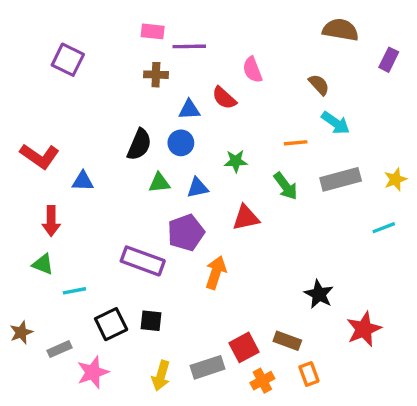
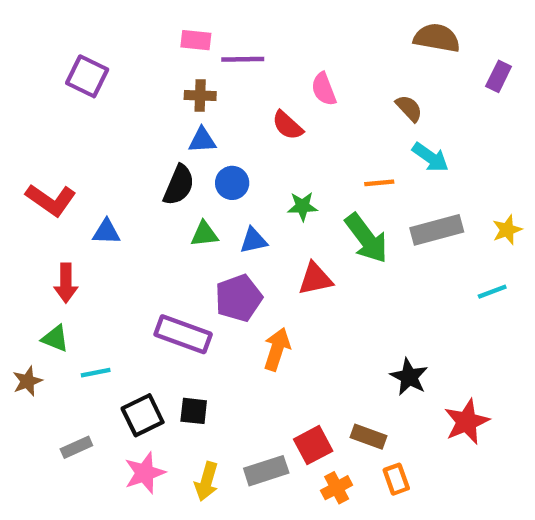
blue triangle: (189, 110) -> (202, 140), moved
green arrow: (286, 186) -> (366, 238), size x1.4
brown star: (21, 332) -> (27, 381), moved
pink star: (93, 372) -> (145, 473), moved

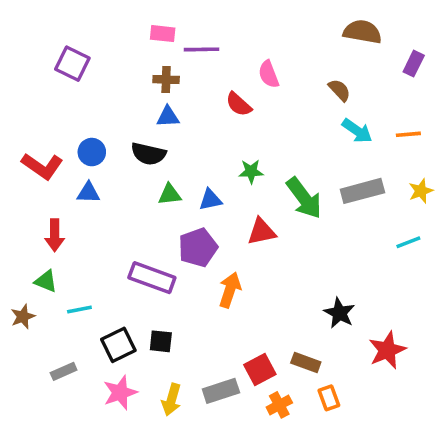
blue circle: (232, 183) -> (92, 152), moved
orange line: (379, 183) -> (408, 134), moved
black semicircle: (179, 185) -> (148, 154), turned 80

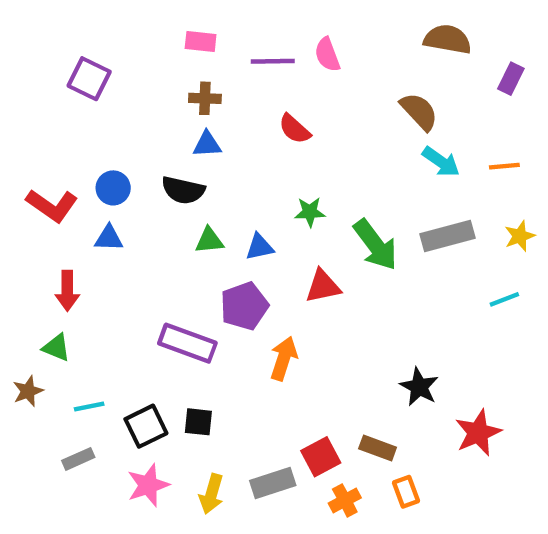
purple line: (201, 49) -> (273, 61), moved
pink semicircle: (269, 74) -> (327, 55), moved
brown semicircle: (339, 90) -> (419, 111), size x1.4
cyan line: (79, 309) -> (89, 406), moved

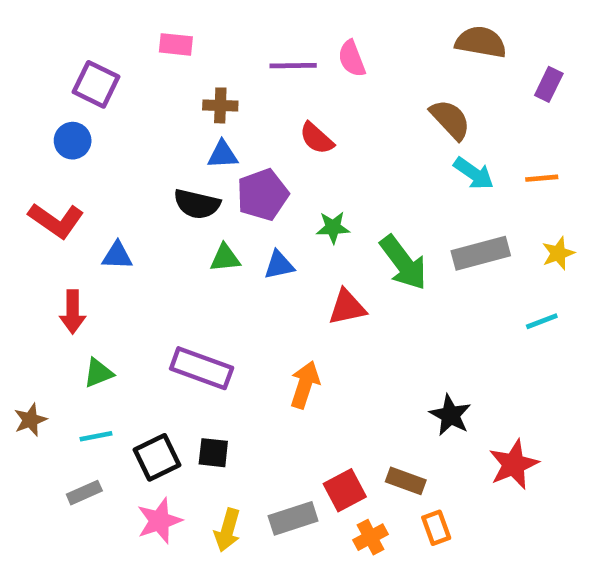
pink rectangle: (201, 42) -> (176, 44), moved
blue circle: (113, 188) -> (73, 141), moved
purple pentagon: (244, 306) -> (263, 195), moved
green triangle: (56, 347) -> (98, 373), moved, turned -44

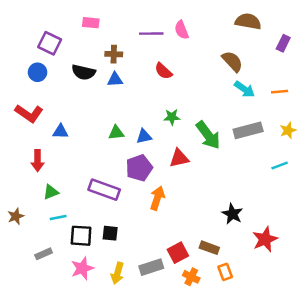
purple pentagon: (263, 195) -> (139, 168), moved
black semicircle: (197, 204) -> (84, 72), moved
cyan line: (96, 436) -> (58, 217), moved
black square: (157, 457) -> (81, 236), turned 30
orange cross: (371, 537) -> (191, 277), turned -35

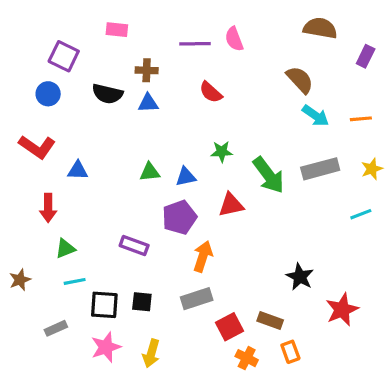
purple rectangle: (104, 190) -> (134, 245), size x0.7
gray rectangle: (151, 267) -> (197, 299), moved

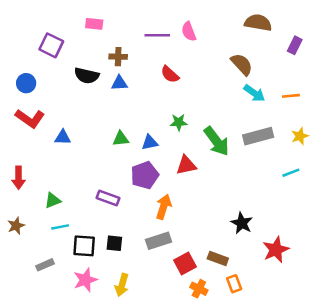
blue circle: (48, 94) -> (26, 83), moved
red arrow: (48, 208) -> (19, 178), moved

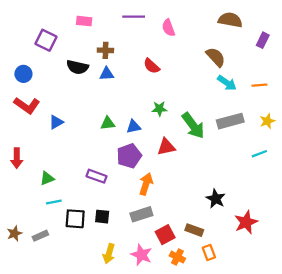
purple line: (157, 35) -> (134, 17), moved
blue triangle: (63, 137) -> (56, 122), turned -32
brown star: (16, 226) -> (14, 233), moved
pink star: (85, 280) -> (141, 255), moved, turned -30

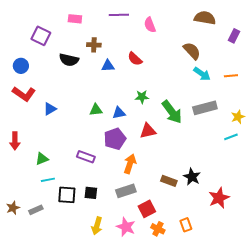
blue triangle: (107, 74) -> (108, 66), moved
yellow star: (267, 121) -> (238, 117), moved
brown rectangle: (194, 230) -> (169, 181), moved

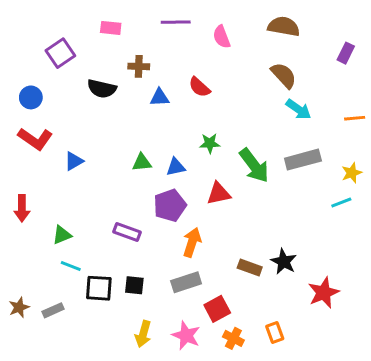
brown semicircle: (205, 18) -> (284, 26), moved
purple square: (41, 36) -> (60, 53), turned 30
orange line: (231, 76) -> (355, 118), moved
cyan line: (48, 180) -> (71, 266), turned 32

